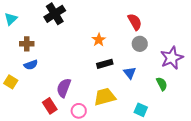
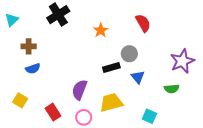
orange star: (99, 40) -> (101, 30), moved
gray circle: (140, 44) -> (129, 54), moved
yellow square: (11, 82) -> (20, 100), moved
green semicircle: (162, 84) -> (172, 89), turned 112
purple semicircle: (64, 88) -> (79, 90), moved

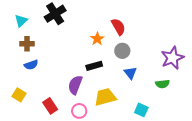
cyan triangle: (12, 20) -> (21, 21), moved
red semicircle: (143, 23) -> (118, 27), moved
orange star: (101, 30) -> (97, 39), moved
black rectangle: (111, 68) -> (94, 66), moved

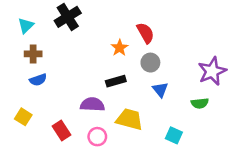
purple semicircle: (75, 85) -> (92, 105), turned 72
yellow trapezoid: (105, 97) -> (129, 119), turned 30

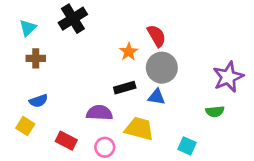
gray circle: (150, 63) -> (162, 68), size x1.5
blue semicircle: (38, 80) -> (38, 101), moved
blue triangle: (160, 90) -> (157, 97), moved, turned -42
red rectangle: (62, 130) -> (66, 141), turned -30

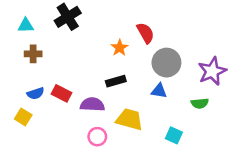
cyan triangle: (28, 28) -> (26, 26), turned 42
gray circle: (162, 68) -> (166, 63), moved
blue triangle: (157, 97) -> (159, 91), moved
red rectangle: (66, 141) -> (61, 93), moved

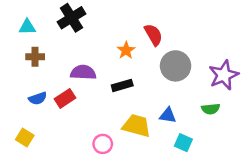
blue triangle: (159, 91) -> (168, 115), moved
red rectangle: (61, 93) -> (65, 98), turned -60
purple semicircle: (92, 105) -> (83, 72), moved
yellow square: (23, 117) -> (25, 137), moved

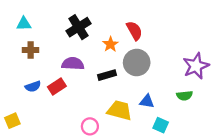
black cross: (71, 18) -> (78, 27), moved
gray circle: (176, 66) -> (137, 63), moved
yellow square: (25, 137) -> (12, 121), moved, turned 35

